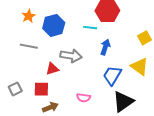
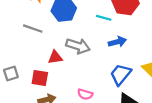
blue arrow: (105, 47) -> (117, 42), turned 49

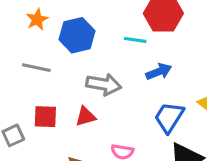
red triangle: (55, 57) -> (86, 116), moved
red square: (40, 78) -> (45, 117), moved

